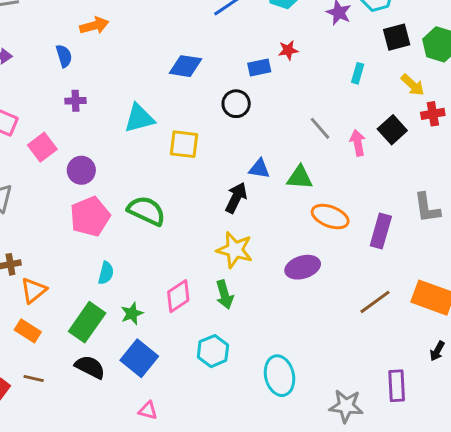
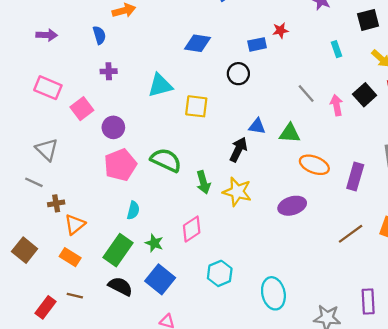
cyan rectangle: (358, 73) -> (337, 49), turned -35
green arrow: (225, 295) -> (203, 182), moved
green star: (132, 313) -> (154, 243), turned -30

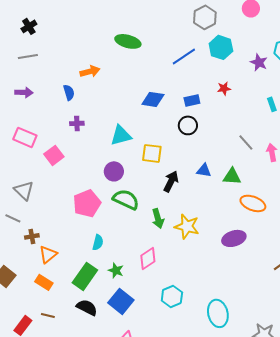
blue rectangle: (257, 44) -> (192, 100), moved
purple circle: (113, 127) -> (114, 171), moved
black arrow: (238, 150) -> (171, 181), moved

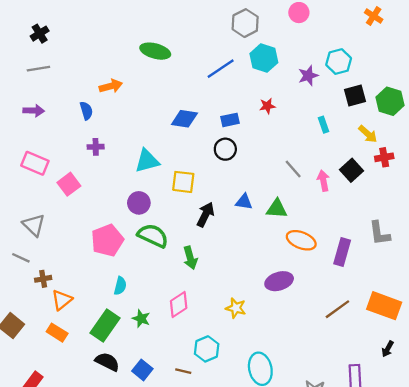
purple star: (259, 62) -> (308, 76), turned 30
yellow star: (187, 226) -> (236, 308), moved, size x0.7
blue square: (121, 301) -> (142, 370), moved, size x0.7
brown line: (48, 315) -> (183, 371), moved

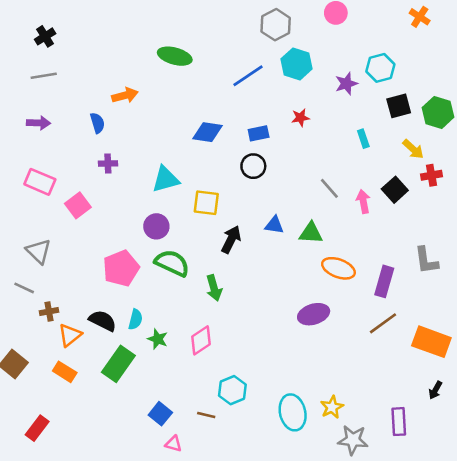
yellow star: (236, 308) -> (332, 407), moved, turned 30
brown line: (337, 309) -> (383, 323), moved
green star: (141, 319) -> (158, 339), moved
black semicircle: (107, 362) -> (103, 321), moved

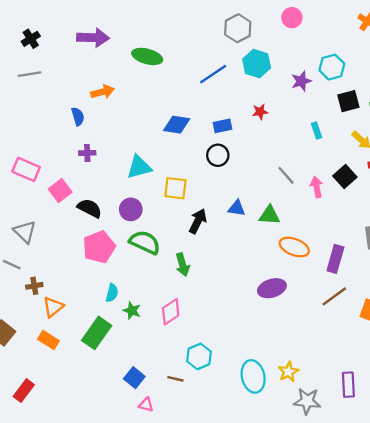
purple arrow: (38, 123) -> (93, 38), moved, size x1.5
black semicircle: (103, 321) -> (90, 208), moved

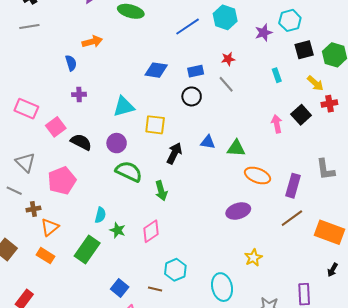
gray line: (286, 175) -> (226, 84), moved
pink pentagon: (99, 247) -> (62, 181), moved
yellow star: (288, 372) -> (253, 258), moved

